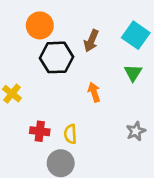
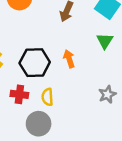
black hexagon: (56, 57) -> (35, 63), moved

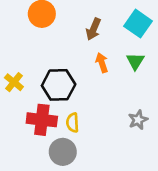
orange arrow: (69, 59) -> (102, 63), moved
red cross: (19, 94) -> (42, 120), size x1.5

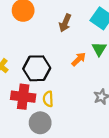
orange arrow: (102, 63) -> (79, 59), moved, turned 63

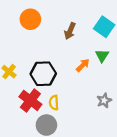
red cross: (23, 97) -> (30, 100), turned 30

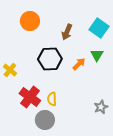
black hexagon: (43, 74) -> (50, 59), moved
gray star: (104, 100) -> (101, 107), moved

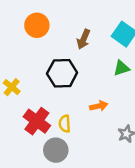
green triangle: (97, 55) -> (121, 68), turned 40
orange arrow: (79, 64) -> (99, 106), moved, turned 32

